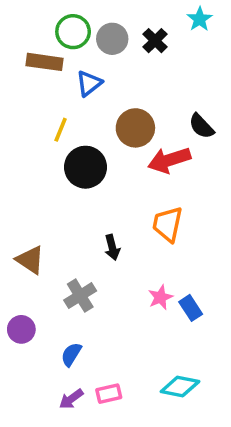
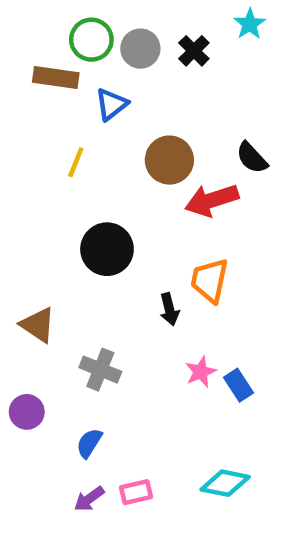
black circle: (85, 167) -> (107, 249), moved
black arrow: (112, 247) -> (169, 309), moved
gray cross: (80, 296) -> (100, 370), turned -36

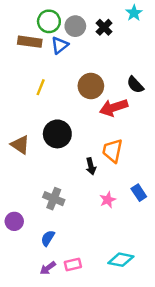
blue triangle: (111, 104) -> (60, 45), moved
brown triangle: (38, 325) -> (20, 145), moved
blue rectangle: (238, 385) -> (139, 193), moved

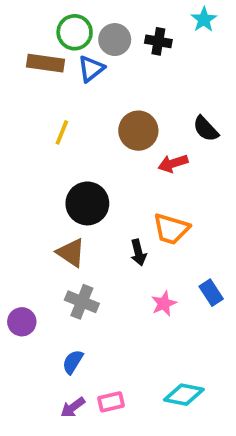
black cross: (104, 27) -> (158, 41), turned -35
red arrow: (114, 108) -> (173, 163), size x0.7
brown triangle: (20, 145) -> (71, 253), moved
orange trapezoid: (112, 151) -> (171, 229), turned -85
purple circle: (14, 221) -> (22, 322), moved

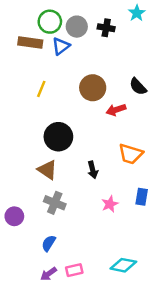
orange trapezoid: (171, 229) -> (131, 154), moved
blue rectangle: (211, 293) -> (142, 197), turned 42

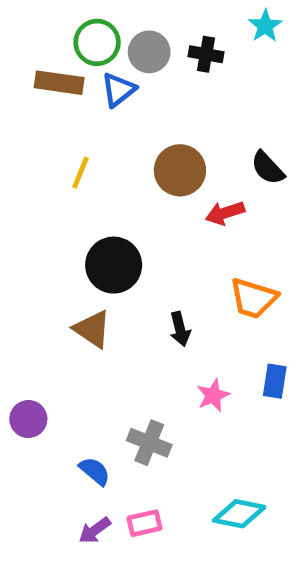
gray cross: (55, 203) -> (149, 443), moved
blue semicircle: (49, 243) -> (95, 471), turned 98

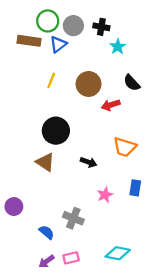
cyan star: (265, 26) -> (118, 47), moved
yellow line: (80, 173) -> (51, 80), moved
black arrow: (180, 329) -> (89, 162), turned -56

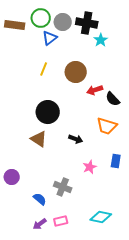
black cross: (101, 27) -> (87, 23), size x1.5
brown rectangle: (29, 41) -> (15, 25), moved
black semicircle: (132, 83) -> (113, 99), moved

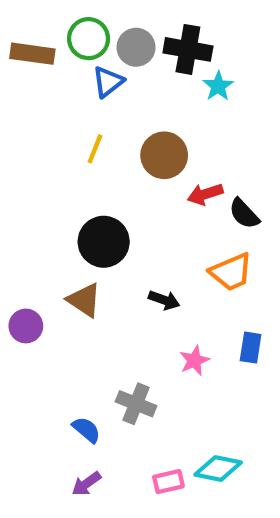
orange trapezoid: (107, 126) -> (231, 272), turned -40
purple circle: (12, 177) -> (26, 326), moved
pink rectangle: (61, 221) -> (168, 482), moved

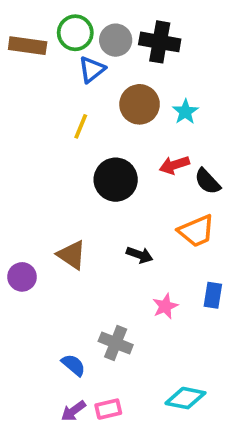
cyan star: (218, 86) -> (185, 112), moved
brown circle: (164, 155) -> (140, 104), moved
black circle: (104, 242) -> (116, 180), moved
pink rectangle: (168, 482) -> (108, 409), moved

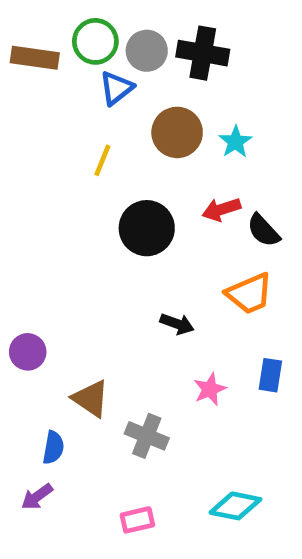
brown triangle: (72, 255) -> (91, 399), moved
blue semicircle: (73, 365) -> (53, 448), moved, turned 60
purple arrow: (73, 411) -> (37, 497), moved

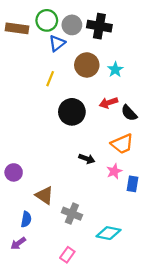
pink star: (210, 389) -> (114, 171), moved
cyan diamond: (235, 506) -> (108, 233), moved
pink rectangle: (137, 520) -> (67, 255), turned -42

